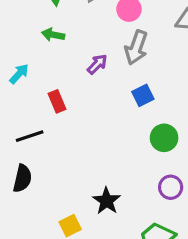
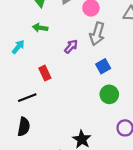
cyan arrow: (19, 74) -> (18, 47), moved
green circle: (164, 138) -> (109, 94), moved

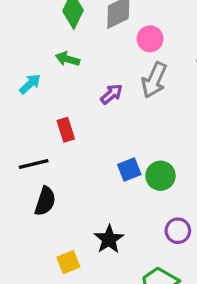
blue square: (103, 66) -> (129, 169), moved
black semicircle: (24, 127) -> (45, 201), moved

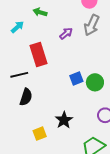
red rectangle: (66, 130) -> (39, 54), size x1.6

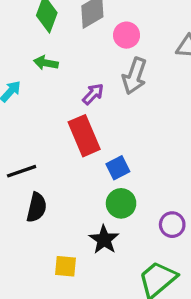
red rectangle: (39, 54) -> (84, 136), moved
green circle: (95, 82) -> (121, 203), moved
yellow square: (40, 134) -> (66, 266), turned 32

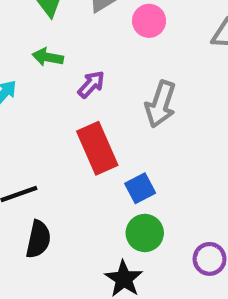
gray arrow: (134, 76) -> (161, 104), moved
purple arrow: (93, 94) -> (91, 84), moved

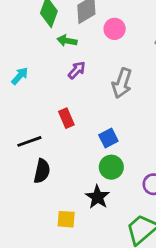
green arrow: (48, 57) -> (67, 41), moved
red rectangle: (97, 148) -> (66, 118), moved, size x0.6

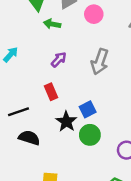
purple arrow: (77, 70) -> (59, 59), moved
black semicircle: (42, 171) -> (29, 138), turned -85
black star: (98, 197) -> (66, 122), moved

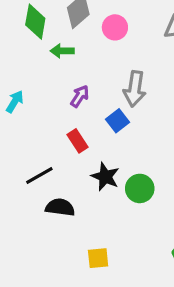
blue square: (88, 109) -> (118, 121), moved

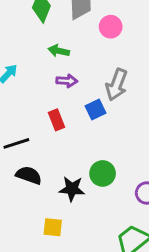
green arrow: (62, 51) -> (59, 51), moved
purple arrow: (80, 96) -> (67, 81), turned 48
black star: (105, 177) -> (72, 189), moved, turned -30

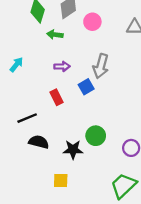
green arrow: (59, 51) -> (55, 35), moved

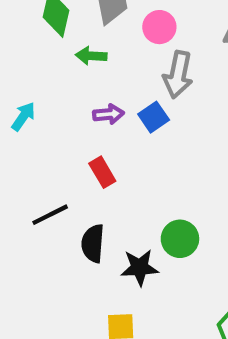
gray arrow: (101, 66) -> (178, 75), moved
blue square: (86, 87) -> (154, 117), moved
black semicircle: (39, 142) -> (93, 243), moved, turned -96

